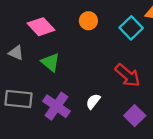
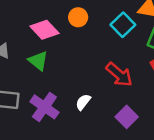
pink diamond: (41, 27) -> (44, 30), moved

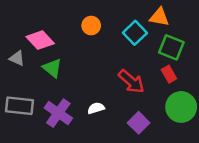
pink diamond: (44, 30) -> (40, 40), moved
white semicircle: (83, 102) -> (96, 108), turned 35

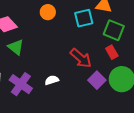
cyan square: (135, 33) -> (84, 18), turned 30
purple square: (139, 123) -> (97, 80), moved

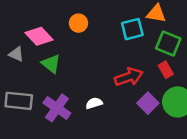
orange circle: (48, 12) -> (78, 23), moved
red arrow: (81, 58) -> (129, 77), turned -60

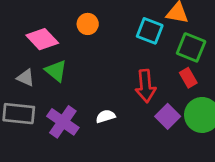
cyan square: (132, 29) -> (150, 31), turned 35
gray triangle: (16, 54) -> (26, 78), moved
red arrow: (129, 77) -> (146, 86), turned 104

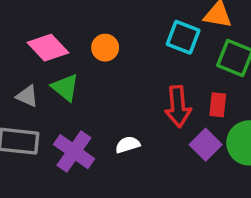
orange circle: (88, 24) -> (105, 48), moved
red rectangle: (188, 78) -> (218, 105), moved, turned 36

